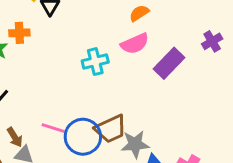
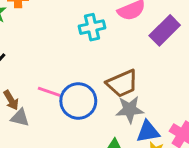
brown trapezoid: (111, 129) -> (122, 83), moved

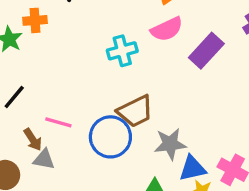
brown trapezoid: (122, 83) -> (135, 111), moved
pink line: (49, 92) -> (58, 122), moved

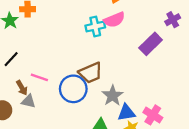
cyan cross: (122, 51) -> (95, 26), moved
purple rectangle: (206, 51) -> (151, 44), moved
gray star: (170, 144) -> (112, 96), turned -30

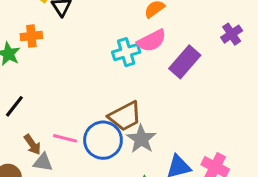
purple rectangle: (151, 44) -> (185, 62), moved
pink line: (39, 77) -> (65, 138), moved
gray star: (112, 96) -> (141, 139), moved

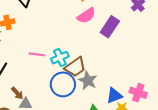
cyan cross: (126, 52) -> (60, 58), moved
pink line: (65, 138) -> (37, 54), moved

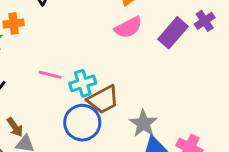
purple rectangle: (110, 27) -> (173, 33), moved
gray star: (88, 81) -> (143, 123), moved

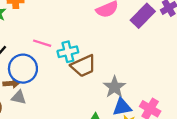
blue circle: (82, 123) -> (23, 69), moved
brown arrow: (15, 127) -> (11, 83), turned -63

